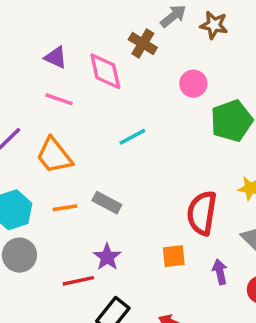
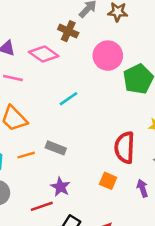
pink diamond: (105, 71) -> (44, 54), turned -36
pink circle: (193, 84) -> (108, 56), size x1.5
orange square: (174, 256) -> (108, 181), turned 36

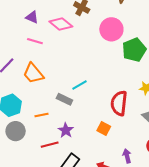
cyan line: (68, 99) -> (79, 85), moved
orange line: (26, 155) -> (41, 115), moved
purple arrow: (142, 188) -> (127, 156), moved

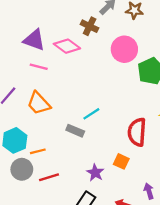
purple triangle: (32, 17) -> (34, 40), size x1.5
orange line: (41, 115) -> (38, 151), moved
purple star: (66, 130) -> (95, 173), moved
red line: (50, 145) -> (49, 177), moved

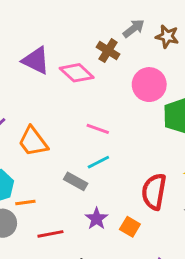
pink line: (39, 67) -> (98, 129), moved
purple star: (95, 173) -> (97, 219), moved
red line: (49, 177) -> (50, 234), moved

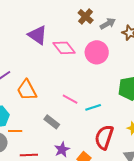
brown cross: (108, 51) -> (86, 16), moved
pink circle: (149, 85) -> (97, 52), moved
pink line: (98, 129) -> (70, 99), moved
cyan line: (98, 162) -> (93, 107), moved

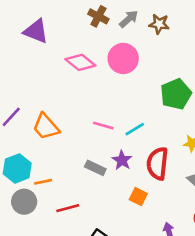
purple triangle: (38, 35) -> (36, 31), moved
gray rectangle: (52, 122) -> (95, 168), moved
purple star: (62, 150) -> (122, 160), moved

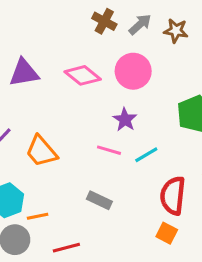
purple triangle: (36, 31) -> (24, 73), moved, turned -32
purple star: (122, 160) -> (125, 120), moved
orange square: (138, 197) -> (167, 233), moved

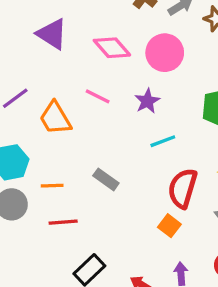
purple triangle: (24, 73) -> (52, 34), turned 32
pink line: (109, 150) -> (98, 96), moved
orange line: (38, 216) -> (52, 186), moved

